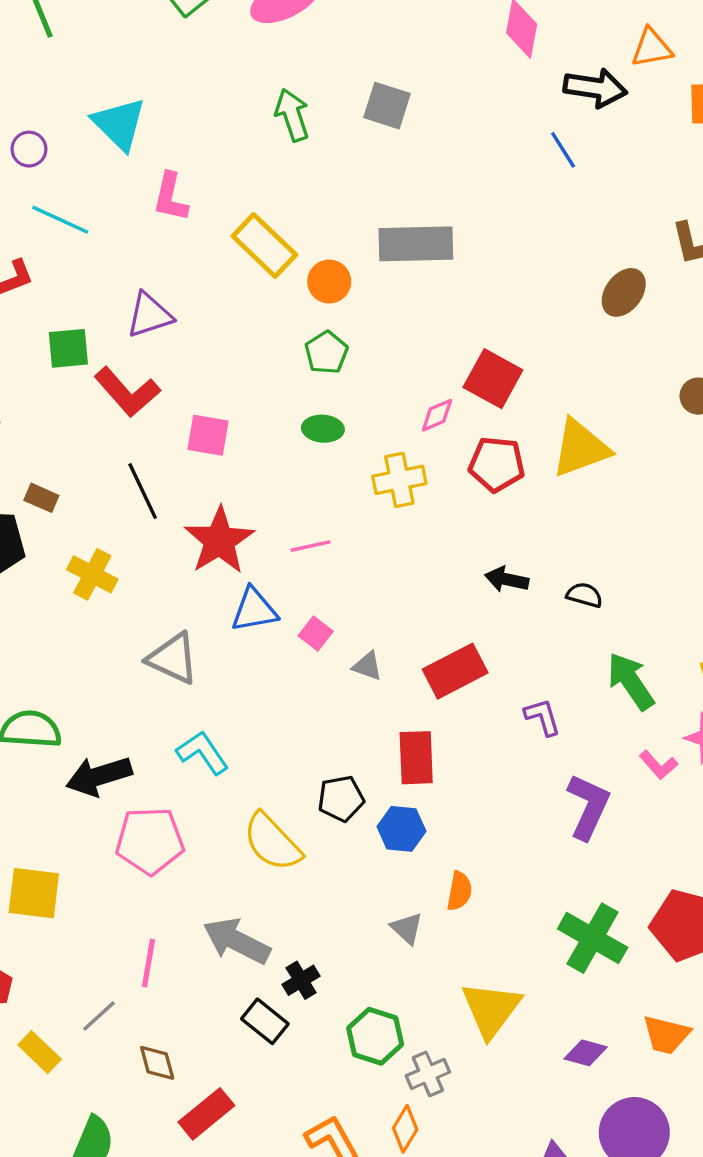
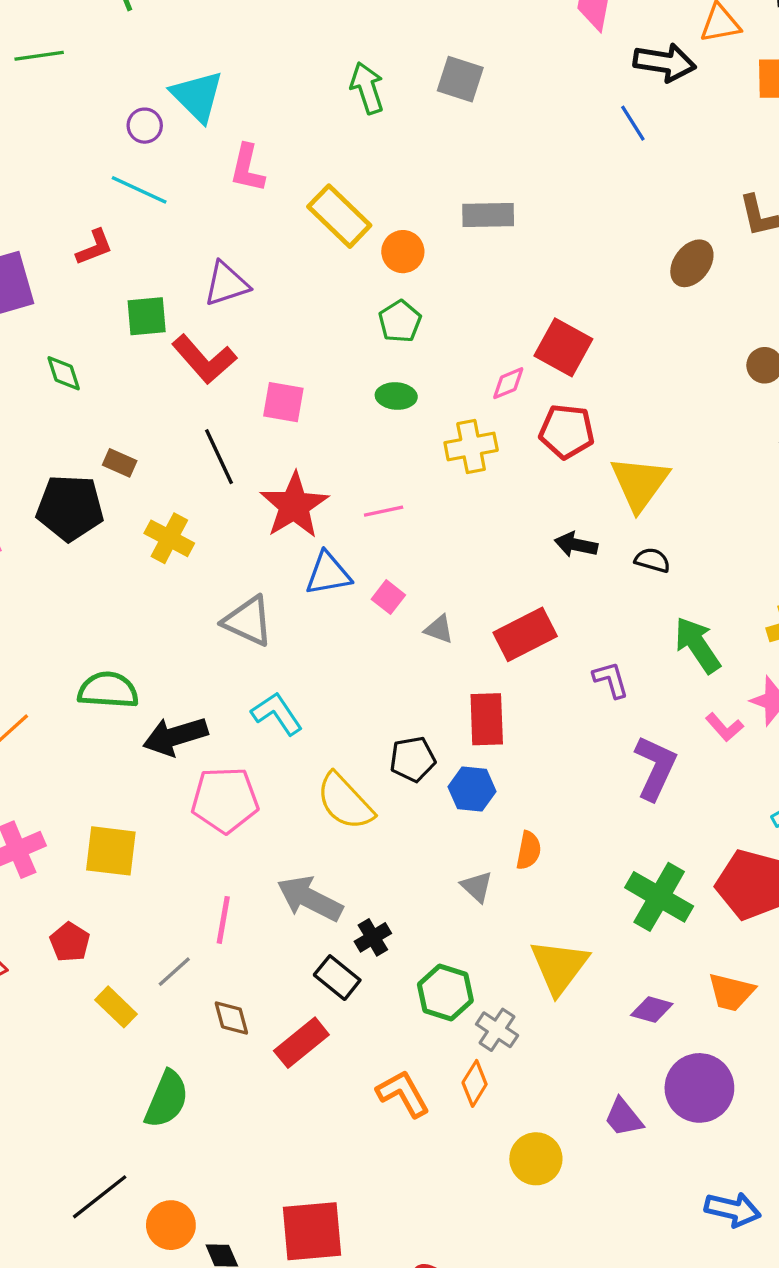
purple circle: (29, 149) -> (145, 126), moved
gray rectangle: (416, 244) -> (488, 215), size x0.7
yellow triangle: (581, 448) -> (640, 483), moved, turned -34
gray cross: (428, 1074) -> (497, 1030), turned -33
red rectangle: (206, 1114) -> (301, 1043), moved

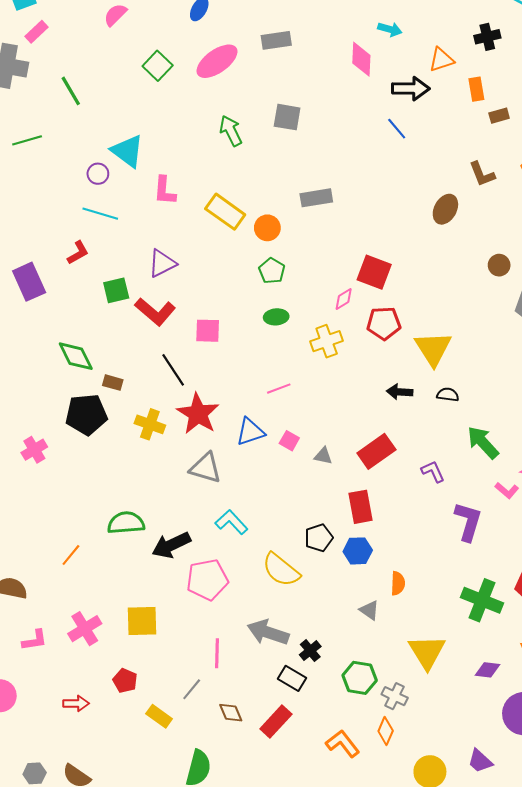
green diamond: (64, 373) -> (76, 356), moved, size x1.5
red star: (294, 505) -> (198, 414), moved
purple trapezoid: (624, 1117) -> (480, 761), moved

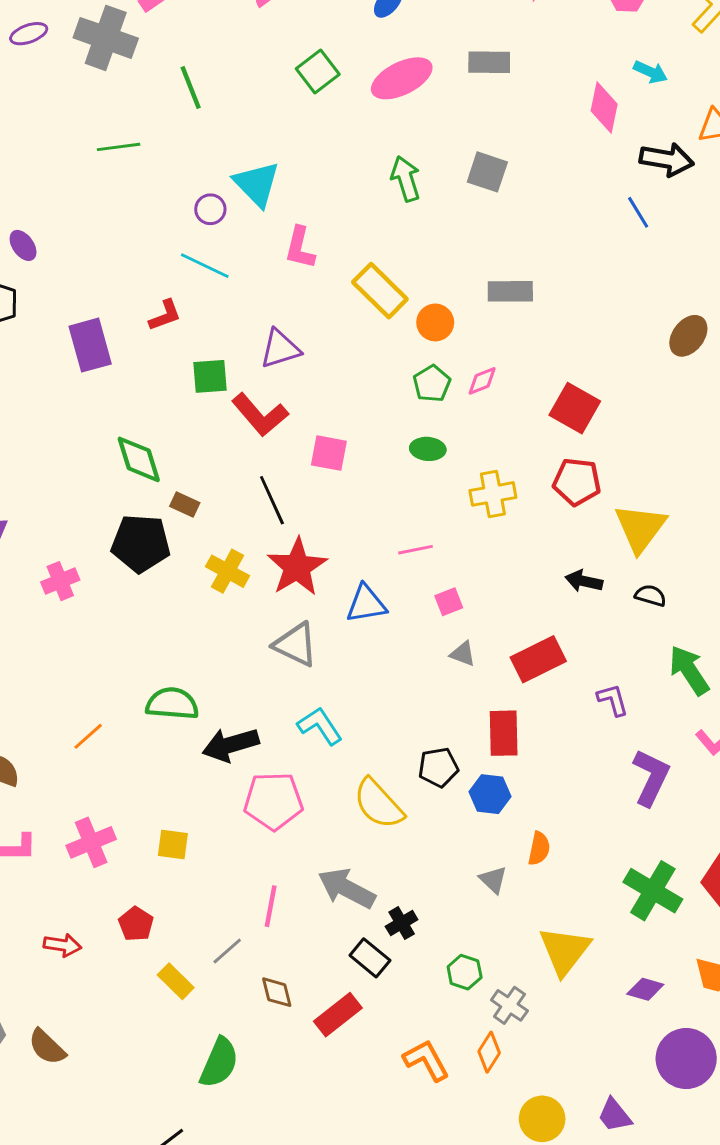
pink diamond: (344, 299) -> (482, 381), moved
pink square: (289, 441) -> (449, 602), moved, turned 30
yellow square: (142, 621) -> (173, 844), size x0.7
green hexagon: (360, 678) -> (465, 972), size x0.7

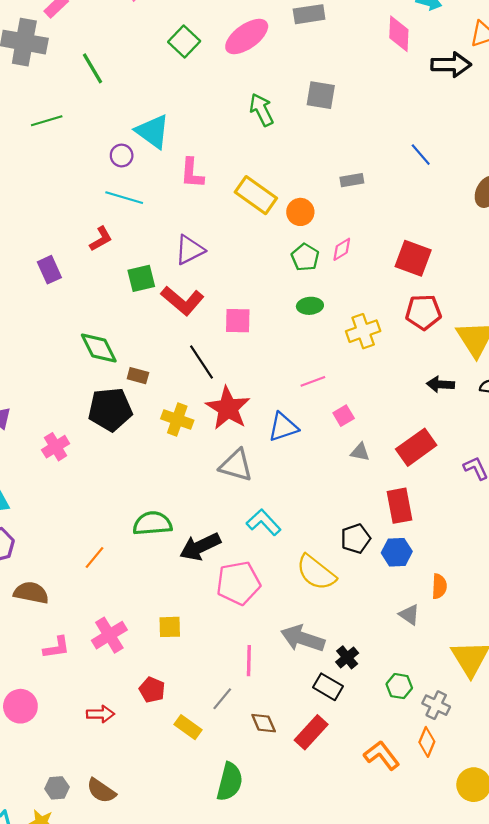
blue line: (638, 212) -> (421, 155), moved
gray rectangle: (510, 291) -> (352, 180), size x0.7
purple rectangle: (90, 345) -> (49, 270), size x0.7

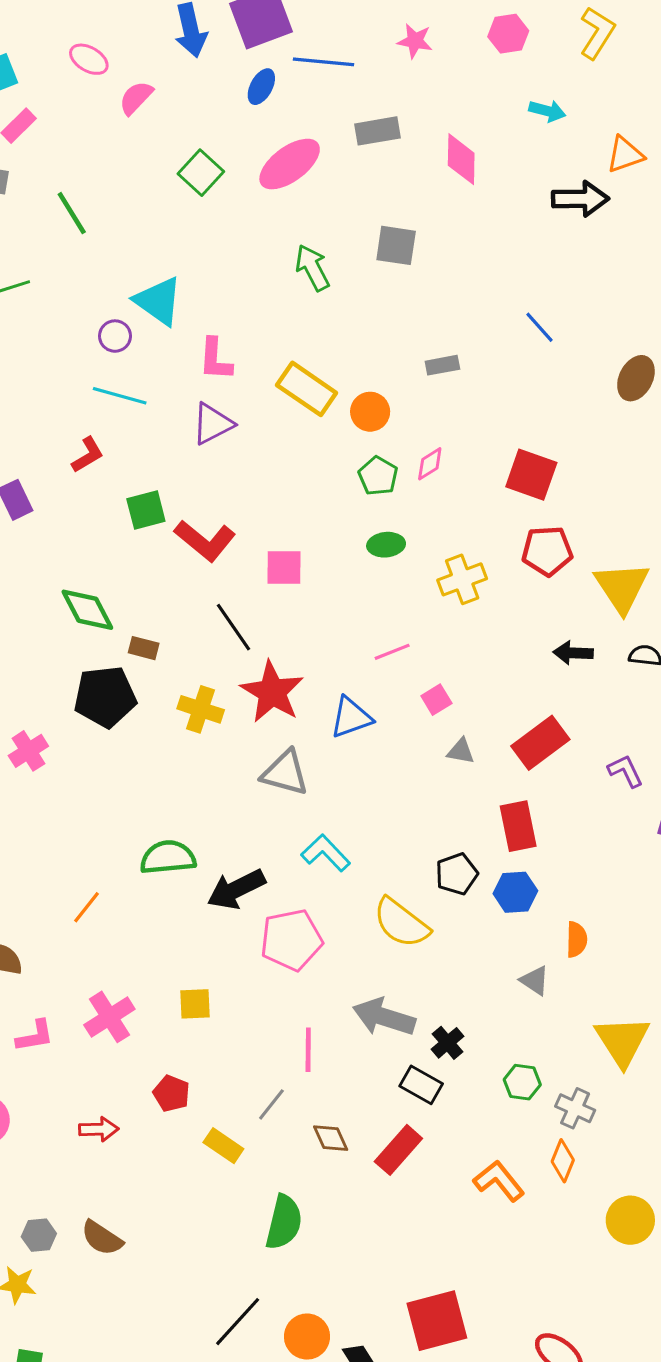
pink diamond: (399, 34) -> (461, 159), moved
purple triangle: (190, 250) -> (213, 424), moved

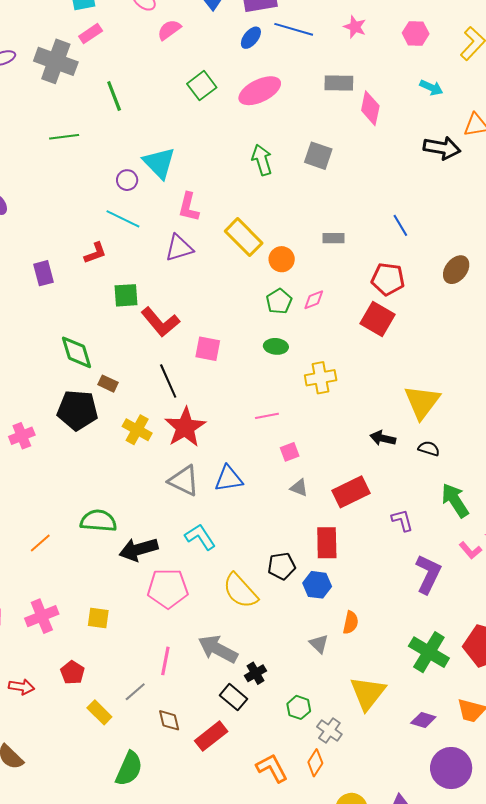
gray rectangle: (378, 131) -> (339, 83), moved
red pentagon: (547, 551) -> (388, 279), moved
blue triangle: (351, 717) -> (229, 479), moved

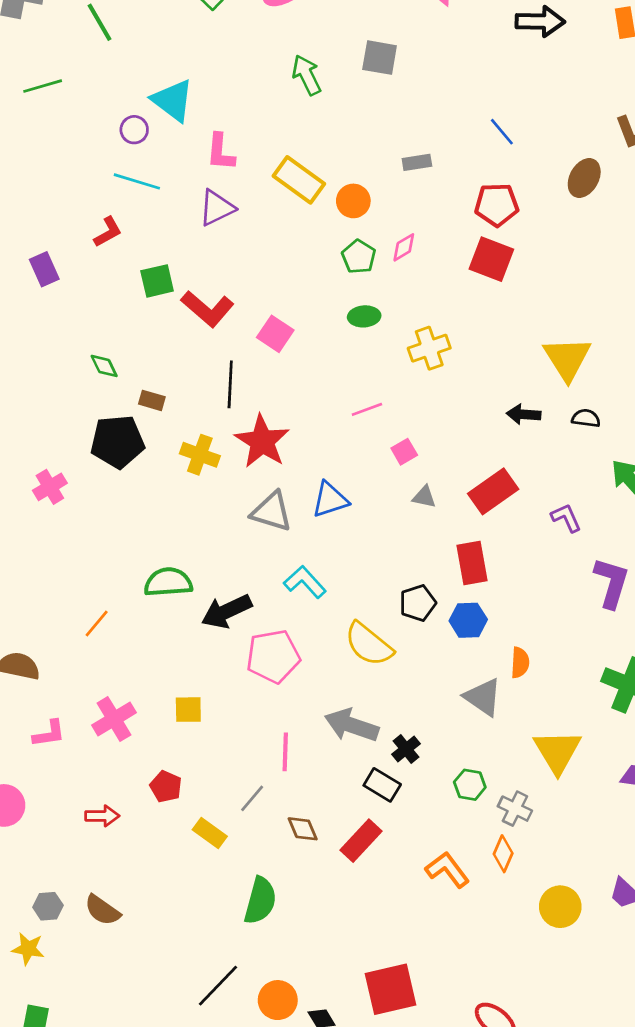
pink square: (208, 349) -> (275, 334), turned 32
green diamond: (77, 352) -> (104, 366), size x0.6
black line: (168, 381) -> (230, 384), turned 36
gray triangle: (319, 644) -> (483, 697), size x1.5

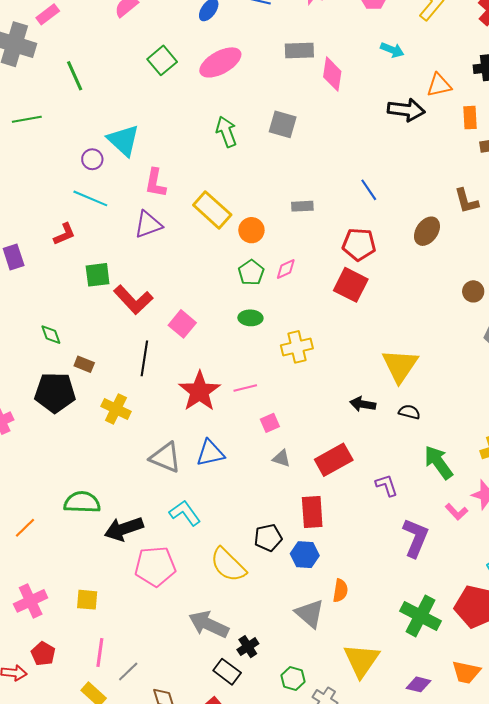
red star: (262, 441) -> (200, 391), moved
pink line: (285, 752) -> (100, 652), moved
red pentagon: (166, 787) -> (43, 654), moved

